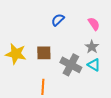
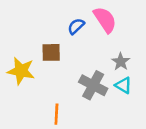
pink semicircle: (94, 24) -> (105, 20), moved, size x1.5
brown square: (44, 53) -> (51, 52), moved

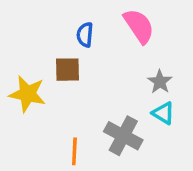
blue semicircle: (76, 26) -> (85, 35), moved, turned -42
gray cross: (93, 85) -> (123, 136), moved

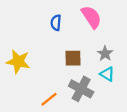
brown square: (68, 70) -> (73, 58), moved
orange line: (74, 151) -> (49, 99), turned 48

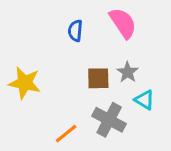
gray star: (105, 54) -> (128, 72), moved

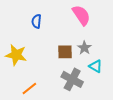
blue semicircle: (75, 31) -> (36, 21), moved
orange line: (66, 134) -> (29, 89), moved

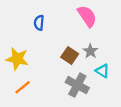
brown square: (65, 52) -> (70, 56), turned 35
orange line: (29, 89) -> (23, 87), moved

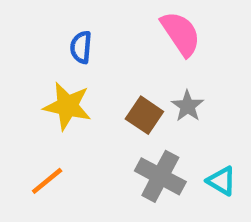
yellow star: (17, 59) -> (67, 106), moved
cyan triangle: (102, 71) -> (221, 181), moved

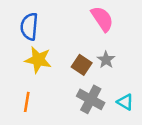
blue semicircle: (81, 47) -> (29, 26), moved, size x1.5
orange line: (47, 181) -> (27, 102), turned -42

